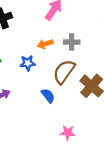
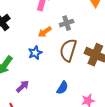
blue semicircle: (48, 96) -> (62, 88), moved, turned 88

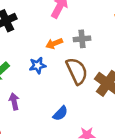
brown semicircle: (68, 50) -> (77, 71), turned 125
purple arrow: (23, 86) -> (14, 101), turned -72

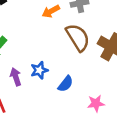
blue star: (38, 65) -> (39, 70), moved

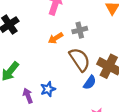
blue semicircle: (66, 84) -> (90, 82), moved

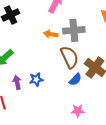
gray cross: (80, 30) -> (74, 30), size x1.5
orange arrow: (56, 38) -> (51, 34), turned 32

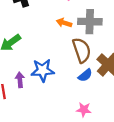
blue star: (36, 79) -> (43, 70), size x1.5
purple arrow: (17, 82) -> (20, 80), moved

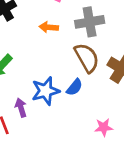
orange arrow: (64, 23) -> (49, 27), moved
blue semicircle: (85, 75) -> (75, 87), moved

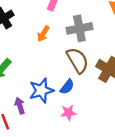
orange arrow: (49, 27) -> (43, 34), turned -63
pink star: (104, 127) -> (68, 113), moved

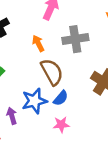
orange arrow: (43, 34) -> (38, 43), turned 119
brown semicircle: (78, 60) -> (52, 72), moved

